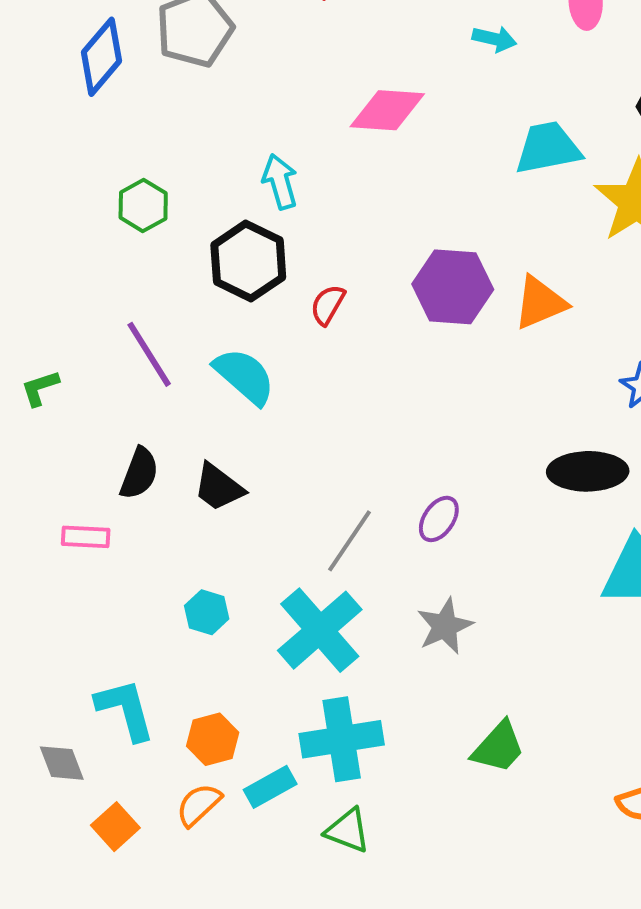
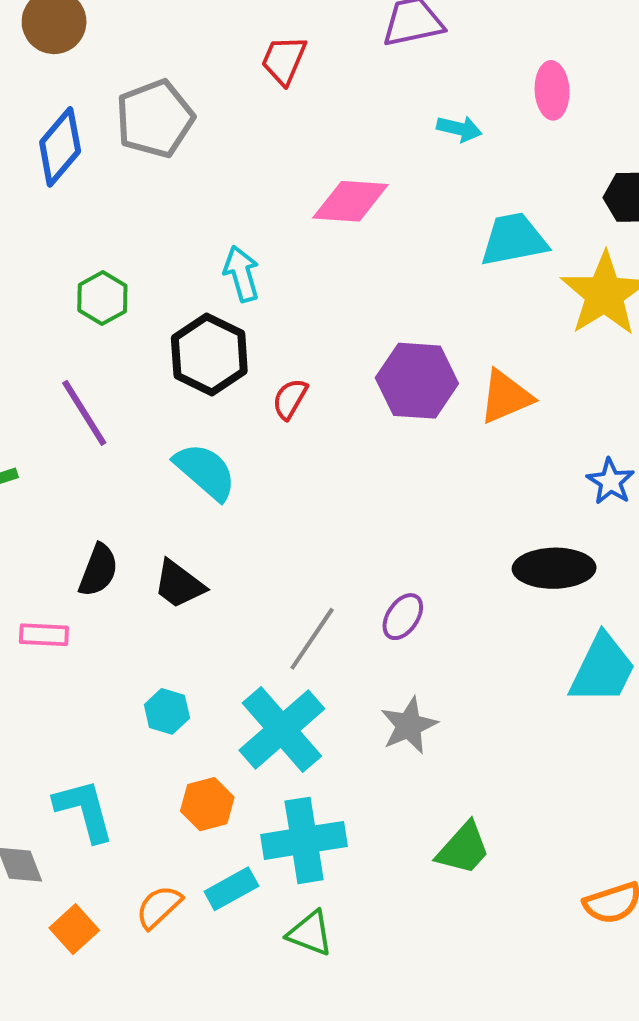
purple line: (149, 354) -> (84, 413), moved
orange hexagon: (213, 739) -> (207, 804), moved

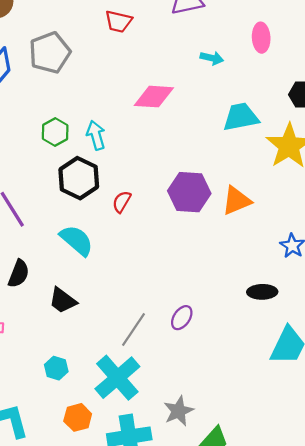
red trapezoid: (284, 60) -> (118, 21), turned -100
green hexagon: (102, 298) -> (55, 132), moved
black ellipse: (554, 568) -> (262, 292), size x0.7
black semicircle: (98, 570) -> (19, 274), moved
gray star: (409, 725) -> (179, 411), moved

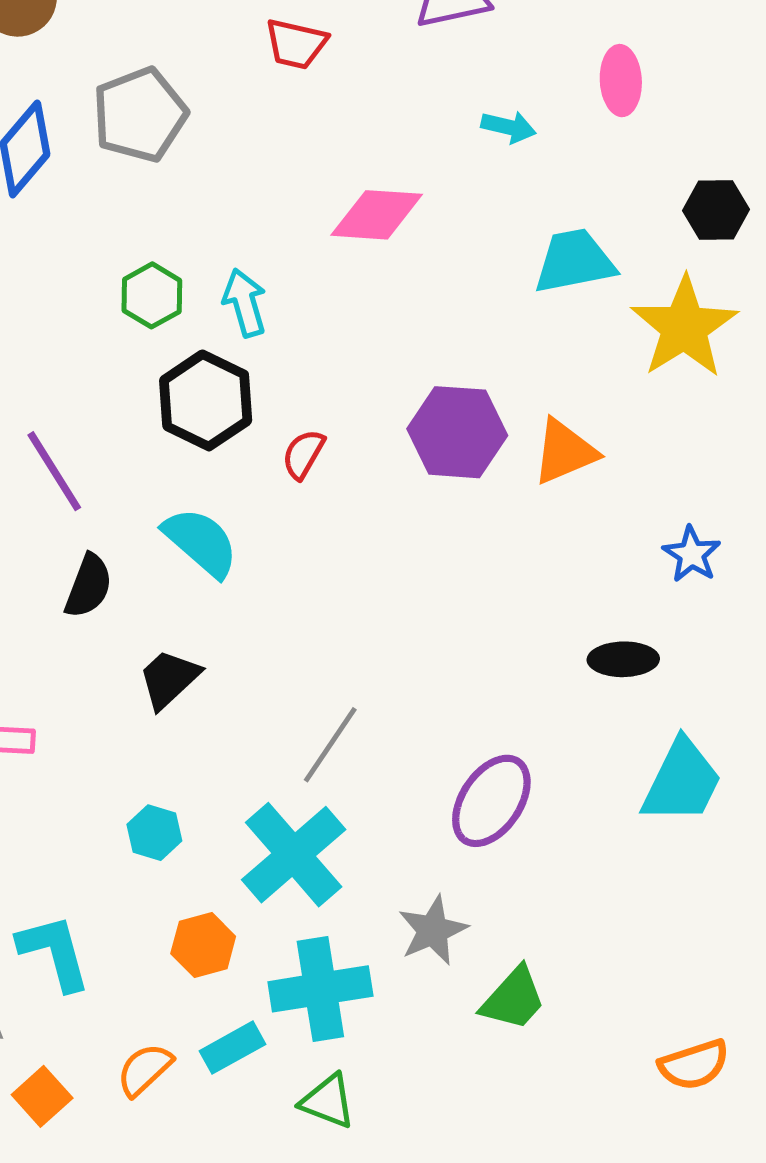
black semicircle: (19, 274) -> (88, 586), moved
black trapezoid: (63, 300) -> (169, 679), turned 100
purple ellipse: (182, 318) -> (491, 801), moved, size x1.6

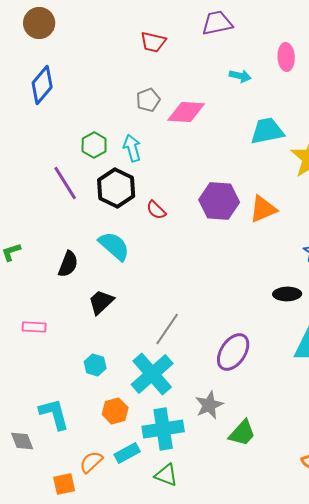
gray pentagon: (140, 115) -> (148, 100), moved, size x0.6
red semicircle: (303, 454) -> (156, 210), turned -75
purple line: (54, 471) -> (65, 183), moved
orange square: (42, 1096) -> (64, 484), moved, turned 30

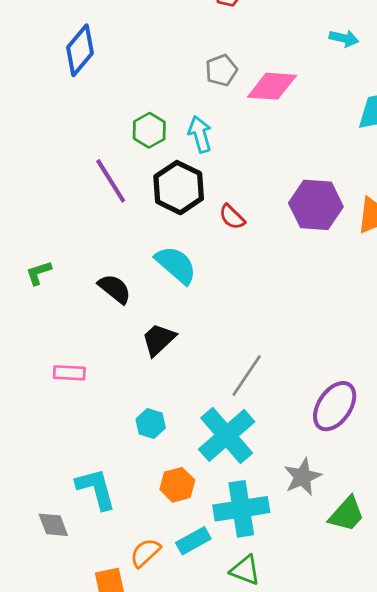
black semicircle: (68, 264) -> (115, 289), turned -72

